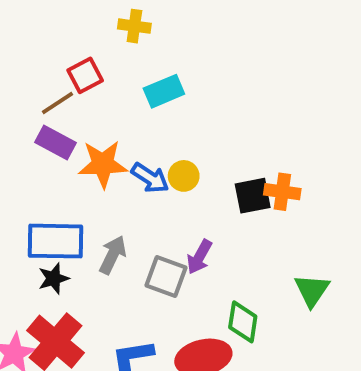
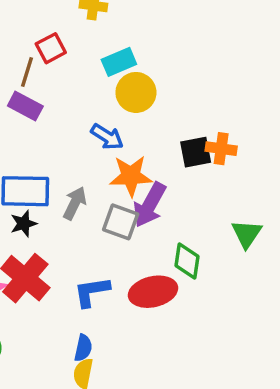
brown line: (57, 103) -> (27, 72), turned -40
orange star: (103, 164) -> (131, 176), moved
yellow circle: (184, 176) -> (136, 92), moved, size x1.5
purple arrow: (199, 257) -> (150, 205), size x1.5

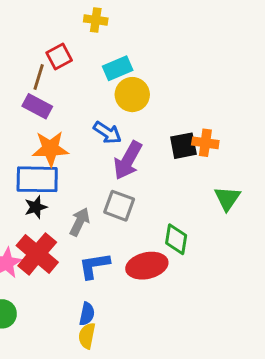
orange star: (131, 176) -> (50, 149), moved
gray arrow: (75, 203) -> (80, 222), moved
purple arrow: (150, 205) -> (128, 160), moved
green triangle: (247, 234) -> (227, 198), moved

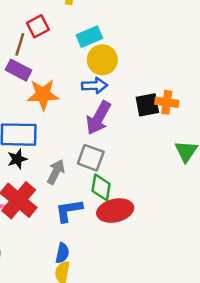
blue arrow: (107, 133) -> (95, 86), moved, turned -35
orange star: (50, 149) -> (43, 95), moved
green diamond: (176, 239) -> (101, 187), moved

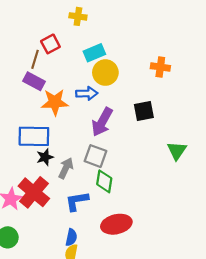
blue arrow: (95, 86) -> (87, 93), moved
orange cross: (167, 102) -> (160, 67), moved
black star: (17, 159) -> (45, 157), moved
red ellipse: (115, 211) -> (116, 224), moved

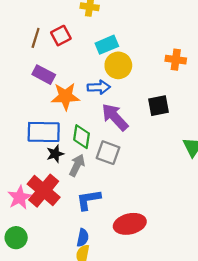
brown line: (35, 59) -> (36, 38), moved
purple arrow: (102, 122) -> (115, 117), turned 108
green diamond: (104, 181) -> (82, 137), moved

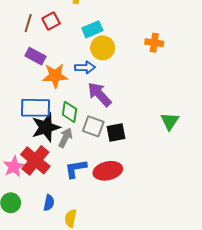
black square: (158, 106) -> (116, 133), moved
black star: (55, 154) -> (46, 127), size x1.8
red ellipse: (130, 224) -> (108, 171), moved
blue semicircle: (83, 238) -> (49, 203), moved

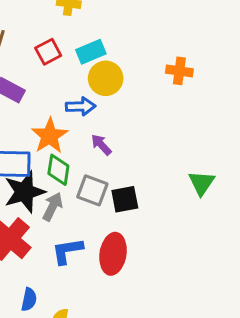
red square: (51, 21) -> (48, 52), moved
orange star: (55, 76) -> (50, 136), moved, turned -30
purple arrow: (99, 94) -> (101, 145), size x0.6
red ellipse: (108, 171) -> (113, 254), turned -68

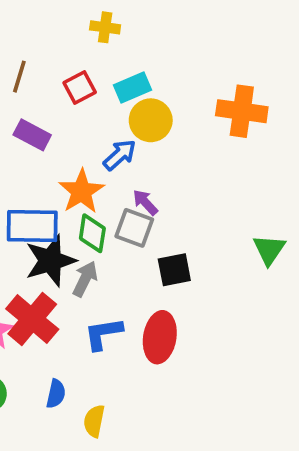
orange cross: (179, 71) -> (242, 111), size x1.5
blue arrow: (81, 106) -> (120, 155), turned -40
gray square: (92, 190) -> (134, 228), moved

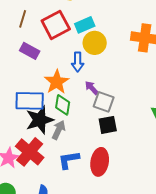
red square: (80, 87) -> (56, 25), size x1.6
blue arrow: (120, 155) -> (78, 62), turned 132
gray square: (134, 228) -> (104, 102), moved

